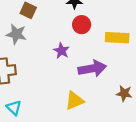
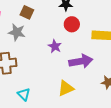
cyan triangle: (14, 108) -> (24, 94), moved

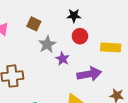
gray star: (17, 32) -> (47, 44), moved, turned 30

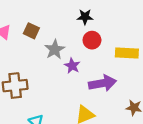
brown square: (34, 24) -> (31, 31), moved

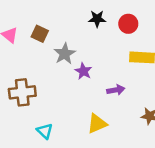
red circle: (92, 40) -> (128, 24), moved
purple arrow: (102, 83) -> (116, 90), size x0.6

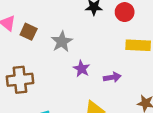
brown square: (40, 34) -> (29, 32), moved
purple star: (83, 71) -> (82, 69), moved

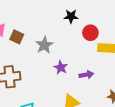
red circle: (125, 12) -> (90, 33), moved

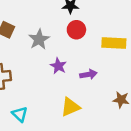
red circle: (90, 33) -> (76, 30), moved

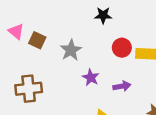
red circle: (76, 30) -> (122, 48), moved

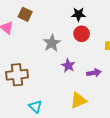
brown square: (37, 40) -> (25, 14), moved
red circle: (122, 48) -> (82, 34), moved

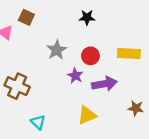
red circle: (82, 34) -> (90, 56), moved
purple arrow: (94, 73) -> (104, 84), size x1.5
brown cross: (17, 75) -> (17, 86), turned 30

